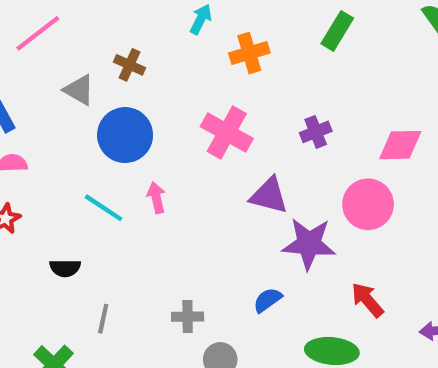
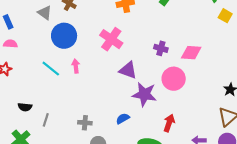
purple cross: (316, 132) -> (161, 48), moved, turned 32
black semicircle: (65, 268) -> (25, 107), moved
red arrow: (367, 300) -> (169, 123), turned 54

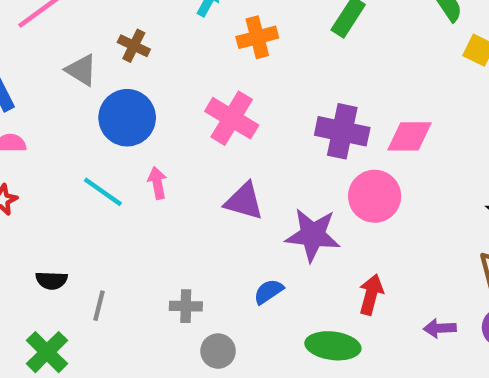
purple cross: (161, 48) -> (342, 131), size x1.6
purple triangle: (128, 70) -> (244, 201), moved

